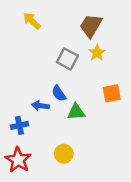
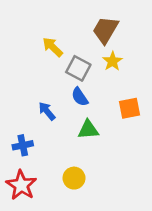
yellow arrow: (32, 21) -> (53, 47), moved
blue semicircle: (59, 93) -> (80, 97), moved
blue arrow: (40, 106) -> (47, 111), moved, turned 42

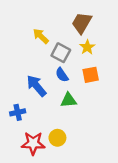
orange square: (130, 108) -> (91, 75), moved
blue arrow: (47, 111) -> (36, 86), size x1.5
red star: (21, 185) -> (33, 143), moved, turned -30

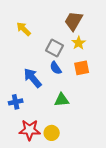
yellow arrow: (41, 36) -> (24, 29), moved
green triangle: (69, 100) -> (62, 100), moved
yellow circle: (57, 138) -> (52, 133), moved

